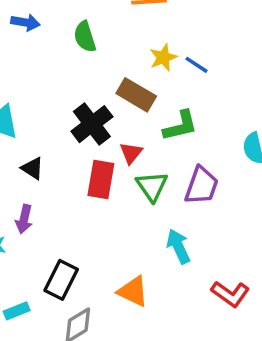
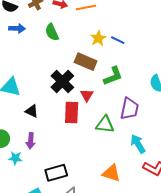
green triangle: (152, 186) -> (105, 125), moved, turned -42
cyan arrow: (178, 246) -> (138, 144), moved
black rectangle: (61, 280) -> (56, 173), turned 55
orange triangle: (133, 291) -> (111, 173), moved

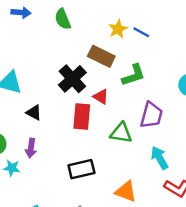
red triangle: (87, 95) -> (101, 97), turned -32
black rectangle: (56, 173) -> (81, 169), moved

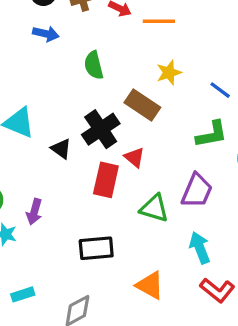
green semicircle: (63, 19) -> (94, 65), moved
blue line: (141, 32) -> (220, 90), moved
green L-shape: (133, 75) -> (212, 134), moved
black triangle: (34, 113) -> (61, 149), moved

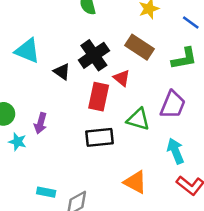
brown rectangle: (142, 105) -> (139, 47), moved
black rectangle: (96, 248) -> (99, 137), moved
cyan rectangle: (23, 294) -> (46, 192), moved, turned 30

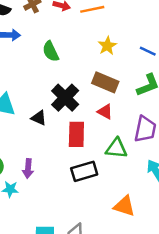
red triangle: (122, 78) -> (105, 112), moved

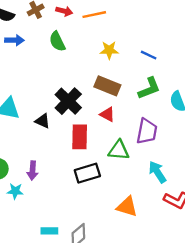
yellow star: (107, 46) -> (109, 50), turned 30
green semicircle: (51, 51) -> (57, 41), moved

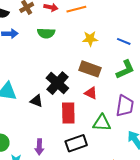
green semicircle: (57, 41) -> (46, 33), turned -60
purple arrow: (32, 171) -> (39, 147), moved

